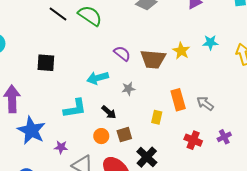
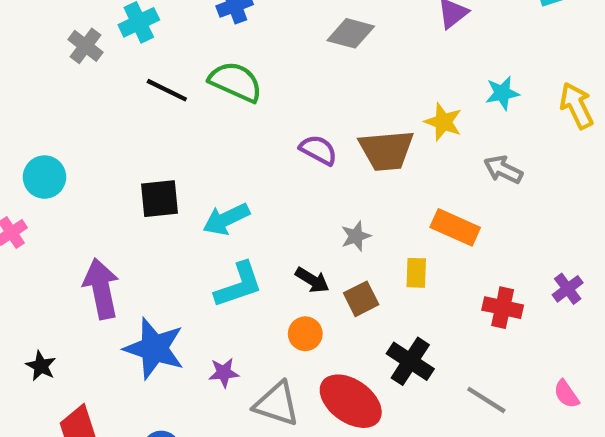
cyan arrow: (98, 78) -> (226, 219), moved
gray star: (128, 89) -> (356, 236), moved
orange rectangle: (178, 100) -> (455, 227), turned -40
gray arrow: (205, 103) -> (503, 170), moved
brown square: (124, 135) -> (361, 299), moved

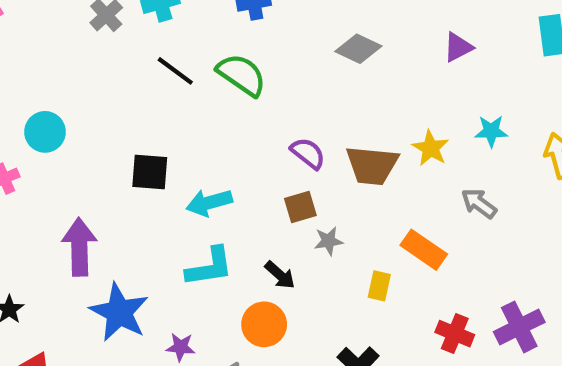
purple cross: (568, 289) -> (519, 327), size x1.6
brown square: (361, 299) -> (300, 207), moved
orange circle: (305, 334) -> (264, 324), size x1.4

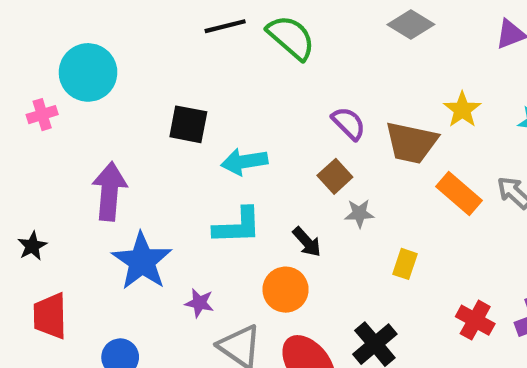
black line: (175, 71) -> (225, 26), turned -57
cyan circle: (45, 132) -> (88, 72), size x1.4
yellow star: (431, 148) -> (462, 110), moved
brown square: (300, 207) -> (335, 176), turned -32
orange rectangle: (424, 250) -> (459, 193), moved

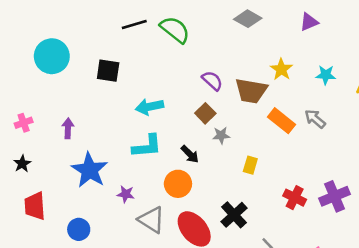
pink cross: (42, 115) -> (24, 123), moved
black square: (188, 124) -> (108, 71), moved
purple arrow: (109, 191) -> (68, 128), size x0.6

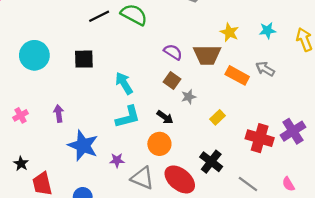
cyan arrow: (150, 107) -> (124, 83), turned 80
black star: (22, 164) -> (21, 164), moved
yellow rectangle: (250, 165) -> (218, 117), turned 40
red cross: (295, 198) -> (260, 138), size x1.4

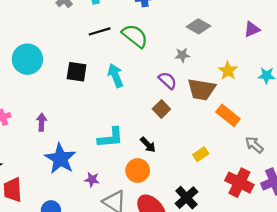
gray arrow: (265, 69) -> (254, 145), moved
cyan arrow: (124, 83) -> (115, 75), moved
gray star: (189, 97) -> (182, 55), moved

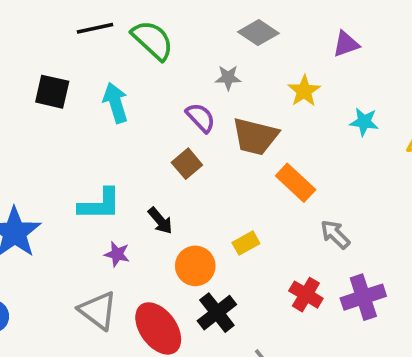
yellow star: (228, 71) -> (304, 91), moved
orange circle: (138, 171) -> (195, 266), moved
purple star: (92, 180) -> (117, 254), moved
red cross: (239, 183) -> (306, 295), size x0.7

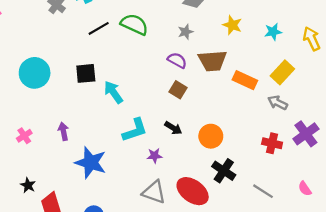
cyan arrow: (116, 103) -> (113, 92), moved
yellow rectangle: (246, 243) -> (282, 72), moved, size x1.5
orange circle: (195, 266) -> (211, 136), moved

